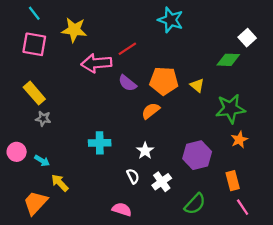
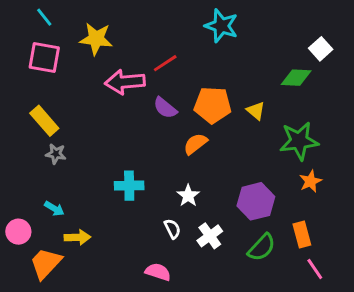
pink circle: (17, 152) -> (18, 232), moved
yellow arrow: (60, 183) -> (77, 237), turned 132
green semicircle: (195, 204) -> (262, 247), moved

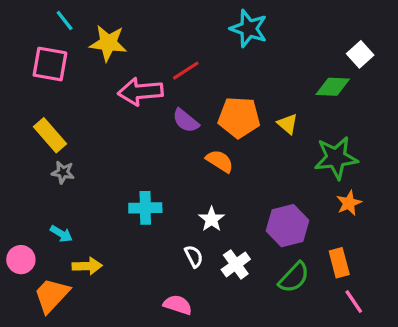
cyan line: (44, 17) -> (65, 20), moved
orange semicircle: (195, 144) -> (220, 161), turned 70

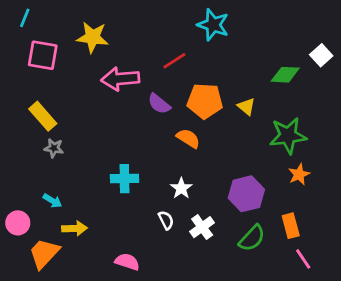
cyan line: (65, 20) -> (25, 18), moved, turned 60
white square: (360, 54) -> (321, 55), moved
red line: (186, 71) -> (174, 61), moved
pink semicircle: (178, 305) -> (127, 262), moved

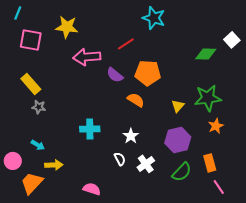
yellow triangle: (246, 107) -> (178, 106), moved, turned 32

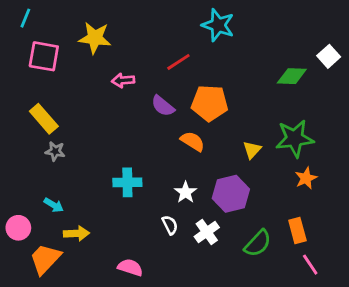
pink arrow: (87, 57) -> (123, 80), size x0.6
purple hexagon: (178, 140) -> (231, 194), moved

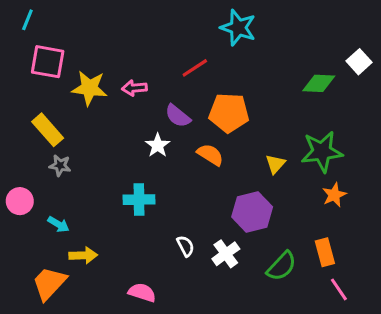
yellow star: (95, 38) -> (89, 88), moved
white star: (186, 192) -> (158, 145), moved
pink circle: (18, 228) -> (20, 201), moved

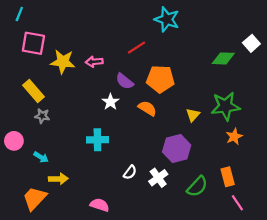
white semicircle: (185, 246) -> (130, 172), turned 64

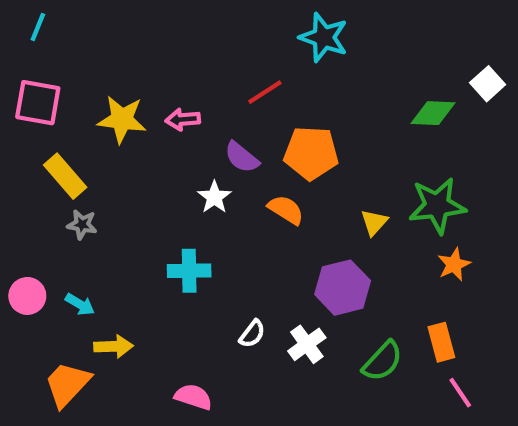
pink square: (33, 43) -> (38, 103), moved
pink circle: (14, 141) -> (27, 296), moved

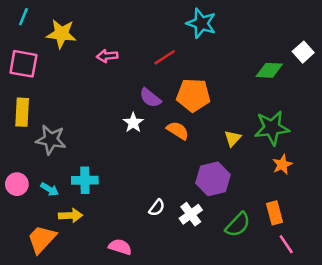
yellow star: (122, 119) -> (61, 34), moved
pink arrow: (183, 119) -> (107, 56), moved
yellow rectangle: (65, 176) -> (22, 112), moved, turned 44
gray star: (82, 224) -> (51, 140), size x1.6
cyan cross: (189, 271) -> (85, 180), moved

